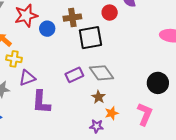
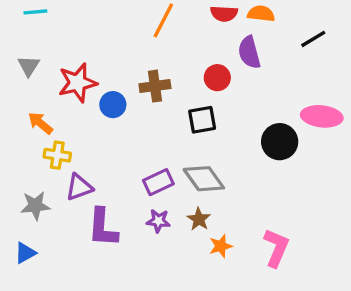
black square: (90, 38) -> (202, 120), moved, size x0.7
black circle: (158, 83) -> (280, 142), moved
purple star: (97, 126) -> (158, 221), moved

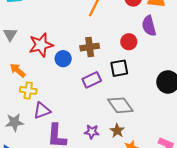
purple rectangle: (158, 182) -> (92, 80), moved

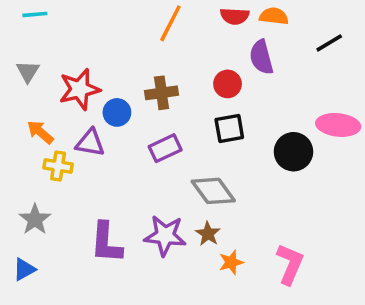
black square: (119, 68) -> (229, 129), moved
purple triangle: (42, 111) -> (90, 143), moved, turned 30
gray star: (14, 122) -> (35, 219), turned -30
purple star: (92, 132) -> (165, 236), size x1.6

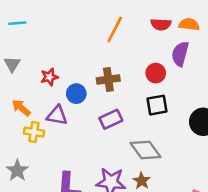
purple semicircle: (261, 57) -> (180, 54), turned 30
red star: (79, 89) -> (49, 77), size x0.6

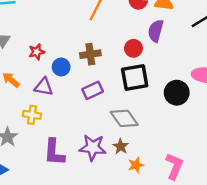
black square: (157, 105) -> (135, 78), size x1.4
yellow cross: (34, 132) -> (32, 115), moved

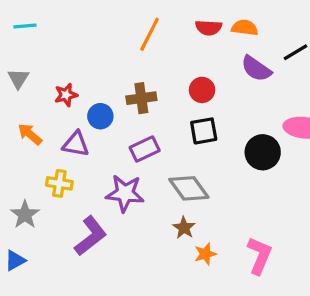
purple semicircle: (156, 31) -> (256, 69), moved, turned -70
black square: (135, 78) -> (204, 131), size x0.7
purple star: (93, 148) -> (125, 193), moved
purple L-shape: (54, 152) -> (91, 236), turned -132

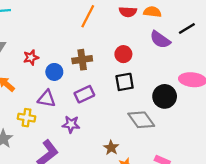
purple triangle: (76, 144) -> (47, 99), moved
gray diamond: (189, 188) -> (141, 120), moved
purple star: (125, 193) -> (71, 124), size x0.7

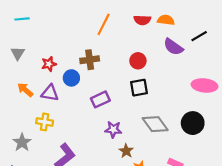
brown cross: (82, 60) -> (90, 60), moved
black circle: (165, 96) -> (193, 123), moved
purple triangle: (47, 99) -> (50, 93), moved
purple star: (71, 124) -> (113, 129), moved

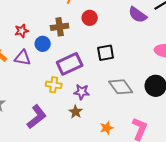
red circle: (138, 61) -> (90, 18), moved
purple rectangle: (100, 99) -> (70, 64), size x1.4
yellow cross: (45, 122) -> (54, 85), moved
brown star: (126, 151) -> (76, 112), moved

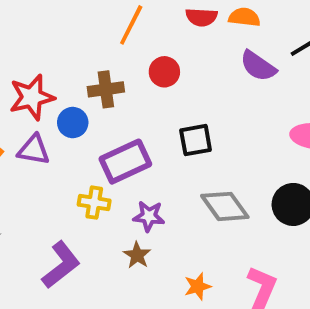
red star: (22, 31) -> (32, 97), size x1.6

